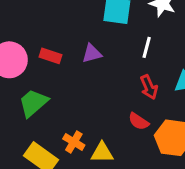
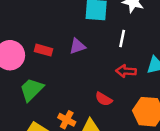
red arrow: (149, 87) -> (126, 71), turned 120
red semicircle: (139, 121) -> (104, 99), moved

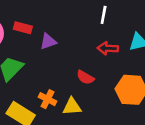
purple triangle: (77, 46) -> (48, 42), moved

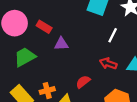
red semicircle: (85, 77) -> (83, 82), turned 96
orange cross: (48, 99) -> (47, 91), turned 32

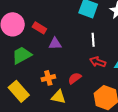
white line: (113, 35) -> (93, 40), moved, turned -32
orange cross: (47, 91) -> (48, 78), moved

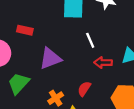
red rectangle: (39, 28) -> (25, 30), moved
purple triangle: (55, 44) -> (50, 58), size x1.5

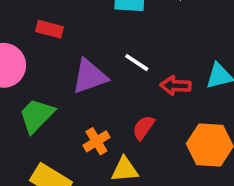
white line: (90, 40) -> (137, 63), moved, turned -35

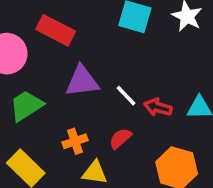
red rectangle: (50, 29) -> (56, 30), size x1.5
white line: (137, 63) -> (126, 96), moved

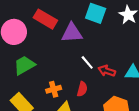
purple triangle: (82, 81) -> (72, 33), moved
red semicircle: (120, 138) -> (82, 89), turned 144

